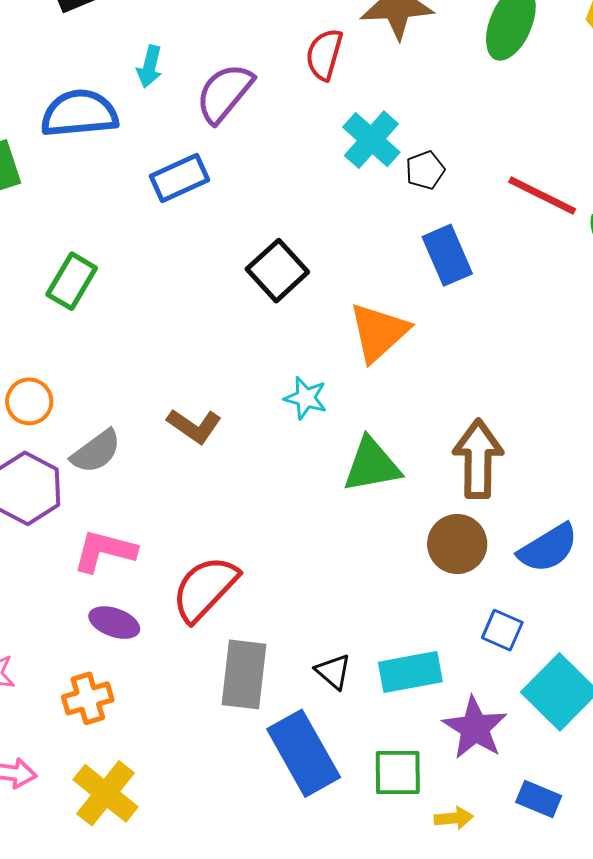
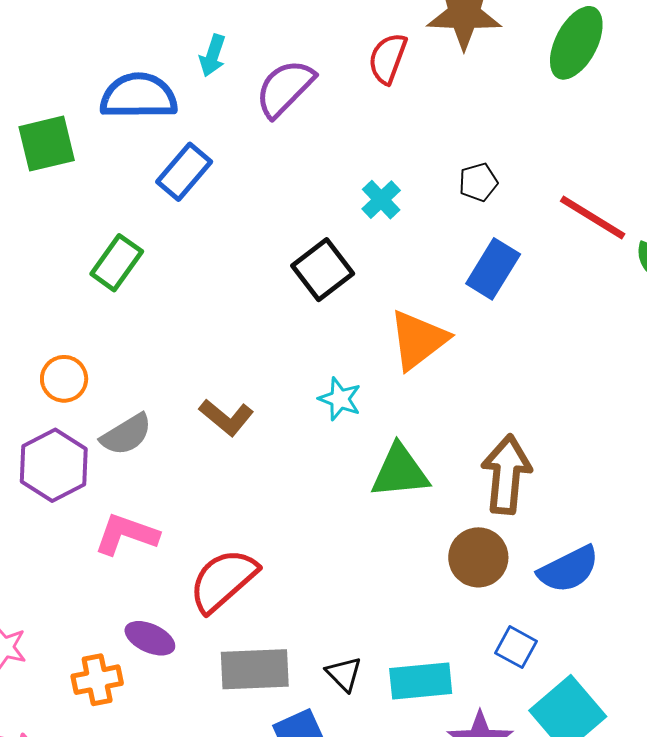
cyan cross: (371, 140) -> (381, 200), moved, size x0.7
blue rectangle: (180, 178) -> (184, 172), moved, turned -30
blue rectangle: (447, 255) -> (493, 269), turned 50
purple ellipse: (114, 623) -> (150, 638), moved
gray rectangle: (244, 674) -> (255, 669), turned 76

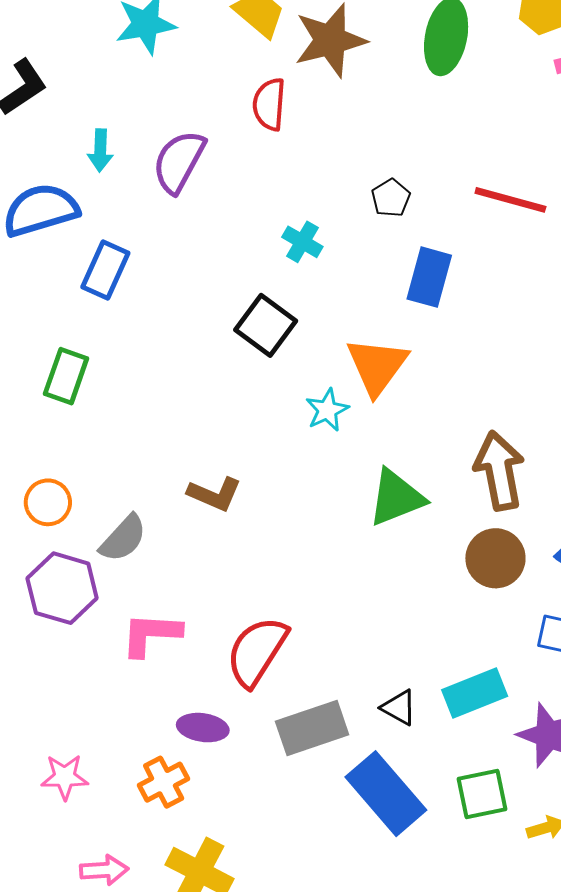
cyan star: (340, 399) -> (327, 410), moved, turned -30

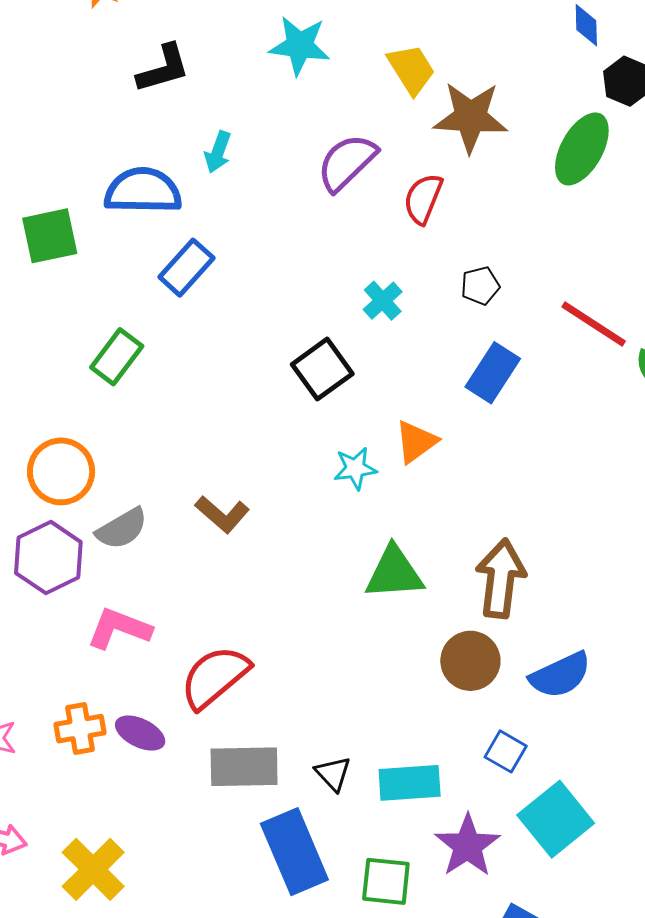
red semicircle: (269, 104) -> (423, 199), moved
purple semicircle: (179, 162) -> (347, 162), moved
orange triangle: (377, 366) -> (416, 442), size x0.7
orange circle: (48, 502) -> (61, 471), size x1.4
orange cross: (164, 782) -> (80, 729), moved

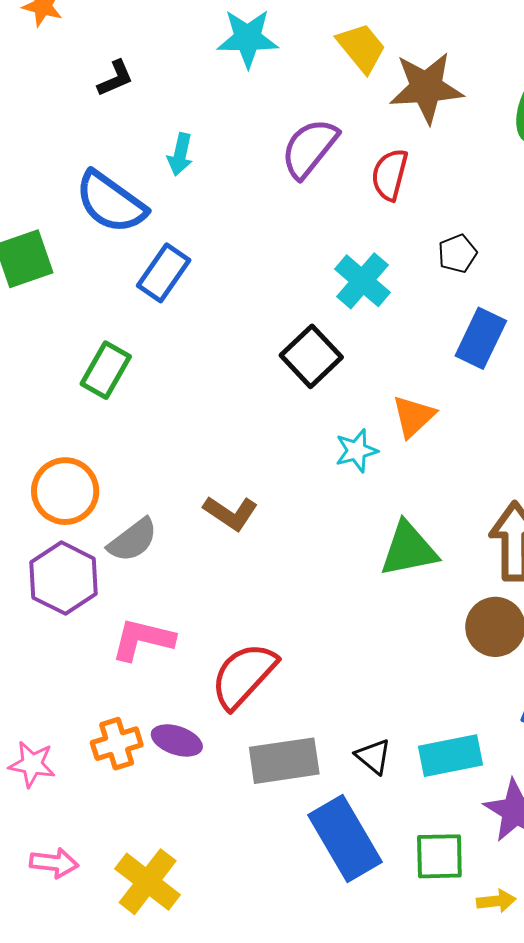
black L-shape: (163, 68) -> (115, 78), size x0.7
blue semicircle: (143, 191) -> (111, 202), turned -138
cyan cross: (383, 301) -> (363, 281), size x1.4

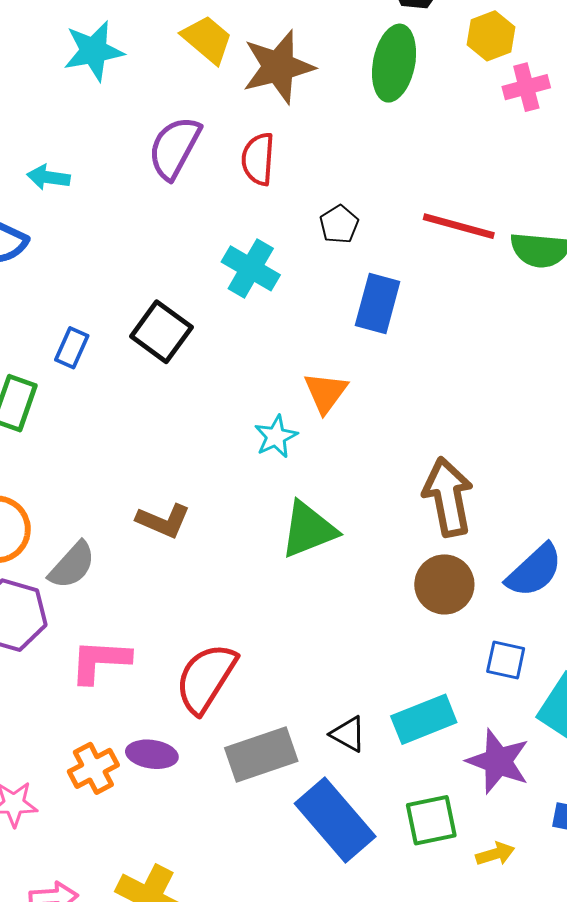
cyan arrow: (180, 154) -> (48, 177), turned 96
blue rectangle: (164, 273) -> (72, 348), moved, size x0.7
black square: (311, 356) -> (161, 332), moved
green triangle: (409, 549) -> (308, 530), moved

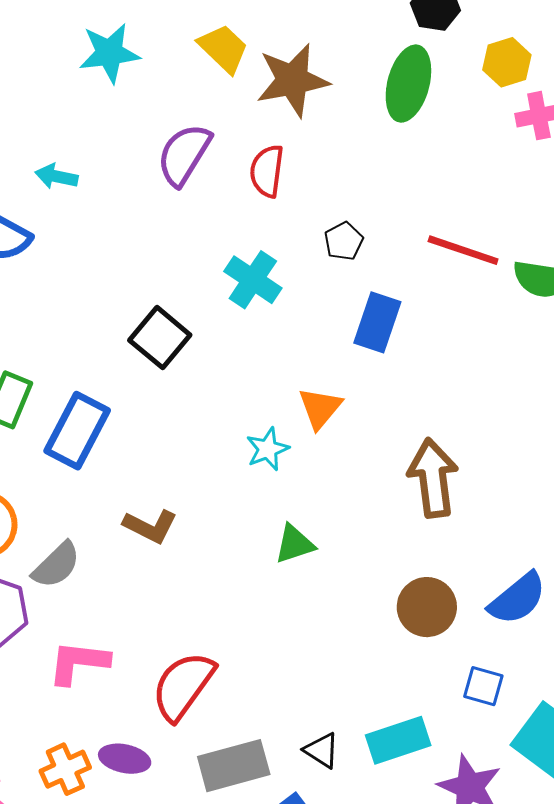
blue rectangle: (72, 348) -> (77, 431), moved, size x1.8
brown arrow: (448, 497) -> (433, 478), moved
green triangle: (308, 530) -> (294, 544), size x0.7

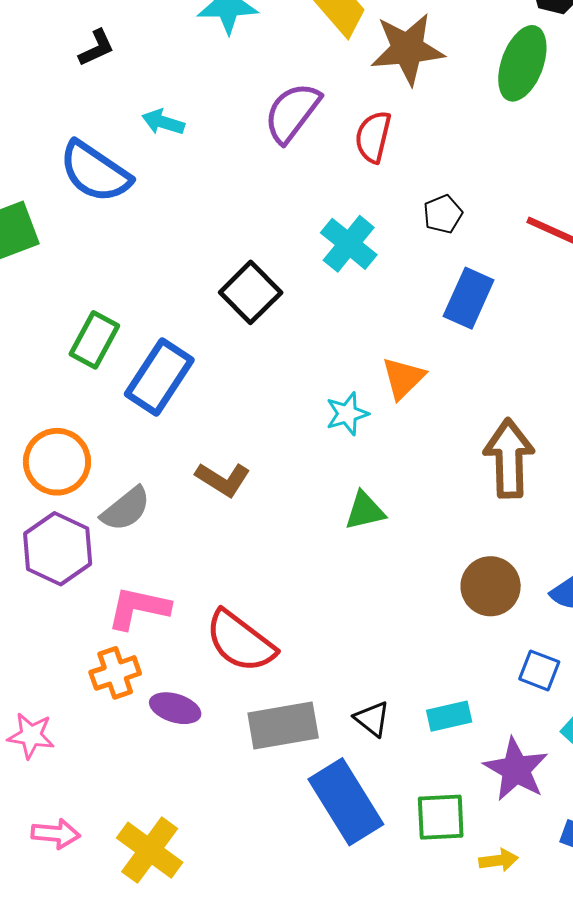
red semicircle: (183, 686) -> (240, 641), turned -94
cyan rectangle: (398, 740) -> (449, 716), size x0.7
orange cross: (65, 769) -> (115, 673), moved

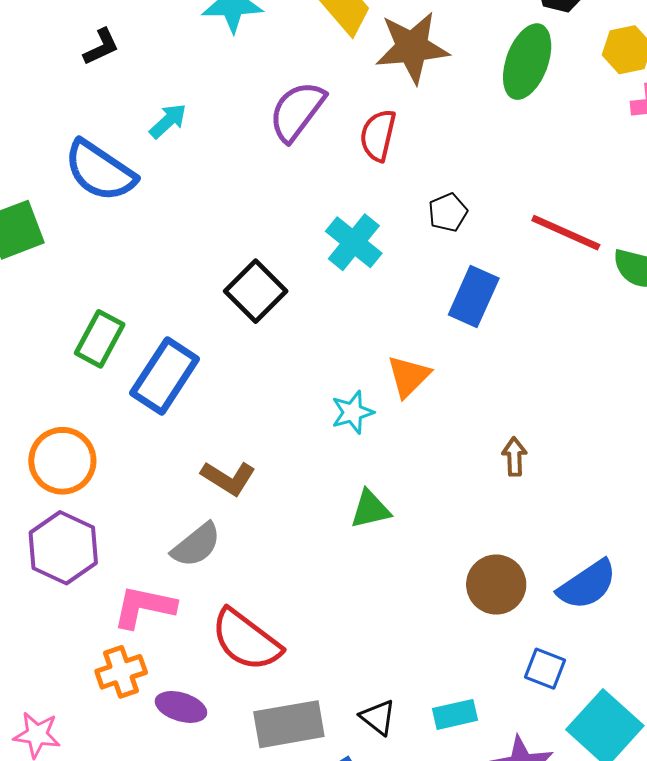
cyan arrow: (163, 122) -> (168, 121), turned 120
brown arrow: (509, 458) -> (514, 457), size x0.5
gray semicircle: (126, 509) -> (196, 545), moved

